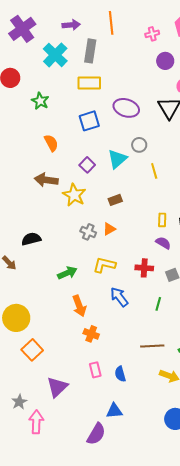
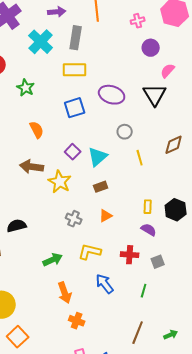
cyan triangle: (117, 159) -> (98, 157), moved
orange triangle: (109, 229) -> (106, 216), moved
brown line: (152, 346) -> (138, 333), turned -65

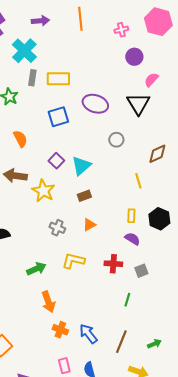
gray rectangle: (76, 38) -> (32, 78), moved, size x0.7
gray circle: (125, 132) -> (116, 140), moved
yellow line: (140, 158) -> (138, 181), moved
blue arrow: (105, 284) -> (88, 334), moved

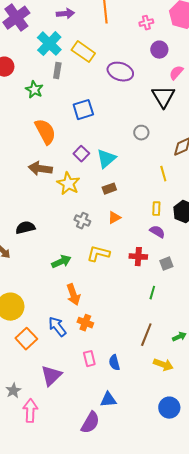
yellow rectangle: (58, 79) -> (83, 52), moved, turned 35
purple ellipse: (95, 104) -> (120, 72), moved
orange semicircle: (20, 139) -> (45, 132), size x1.5
blue arrow: (88, 334) -> (57, 327), moved

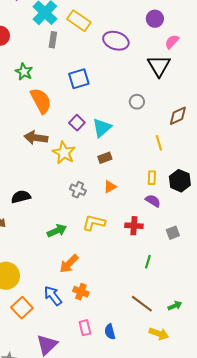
green star: (34, 90) -> (24, 72), moved
gray square: (166, 264) -> (173, 233), moved
orange arrow: (73, 295) -> (69, 264), turned 65
brown line: (146, 335) -> (142, 304), turned -75

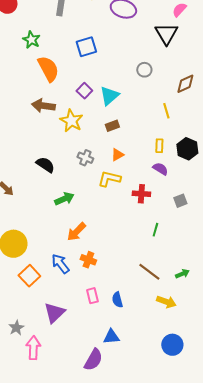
black semicircle: (21, 197) -> (45, 165), moved, turned 48
yellow L-shape: (94, 223) -> (109, 179), moved

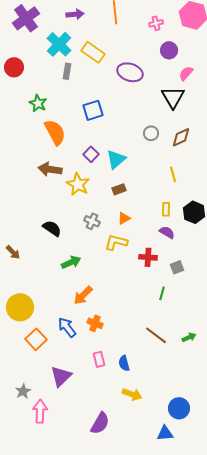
brown diamond: (185, 84) -> (181, 137), moved
gray square: (180, 201) -> (177, 267), moved
yellow arrow: (166, 302) -> (132, 394), moved
blue triangle: (111, 337) -> (165, 433), moved

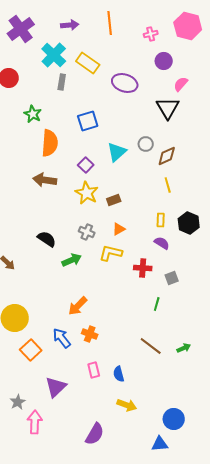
orange semicircle: (55, 132) -> (50, 143), turned 32
brown diamond: (181, 137) -> (167, 156), moved
cyan triangle: (116, 159) -> (117, 152), moved
yellow star: (78, 184) -> (87, 193), moved
green arrow: (71, 262) -> (72, 260), moved

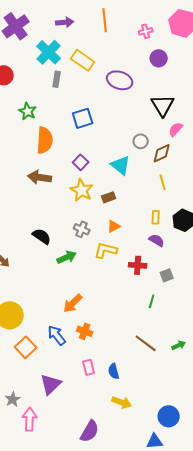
pink semicircle: (181, 84) -> (176, 129), moved
cyan triangle: (117, 152) -> (121, 165), moved, turned -40

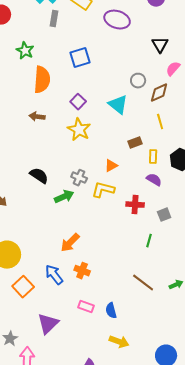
black triangle: (163, 105) -> (160, 45), size x0.7
brown arrow: (40, 177) -> (37, 117), size x0.7
brown rectangle: (109, 197) -> (135, 143), moved
gray cross: (82, 229) -> (79, 178), moved
pink rectangle: (89, 367) -> (86, 307), turned -56

